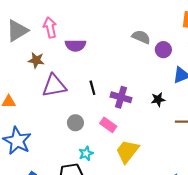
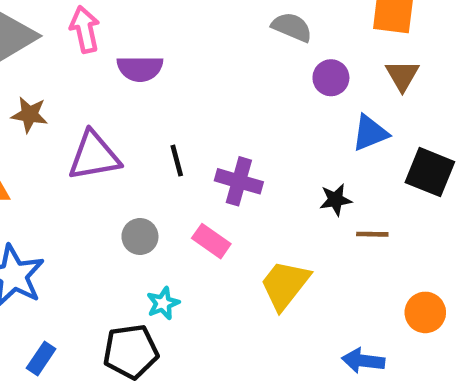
gray semicircle: (141, 37) -> (292, 27), moved
brown star: (36, 60) -> (30, 115), moved
black star: (158, 99) -> (336, 200), moved
yellow trapezoid: (127, 151) -> (285, 285), moved

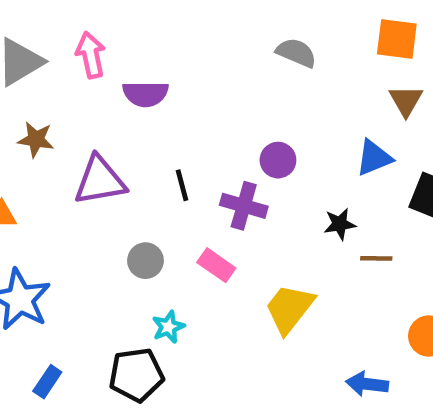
purple circle: (331, 78) -> (278, 160), moved

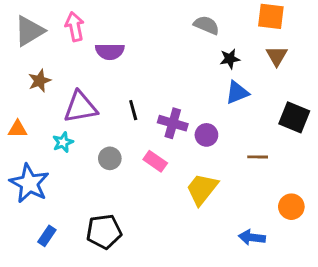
brown star: (36, 140) -> (40, 81), turned -30
blue triangle: (374, 158) -> (237, 92), moved
purple circle: (278, 160) -> (206, 135), moved
black star: (340, 224) -> (230, 59), moved
cyan star: (168, 327) -> (63, 142), moved

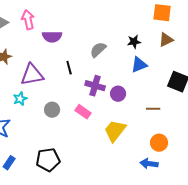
gray semicircle: (206, 25) -> (98, 50), moved, turned -66
brown triangle: (277, 56) -> (166, 40), turned 35
black line: (133, 110) -> (69, 68), moved
orange circle: (291, 207) -> (159, 143), moved

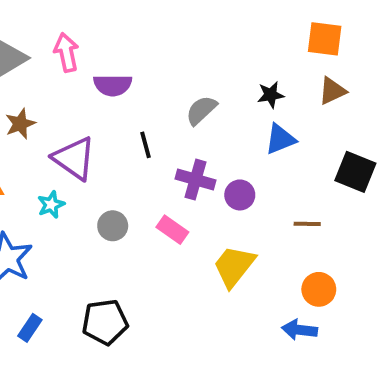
purple triangle: (32, 75) -> (74, 158), turned 45

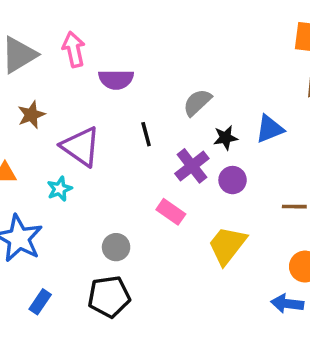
black star: (271, 95) -> (225, 138), moved
purple cross: (196, 180) -> (192, 166), turned 36
gray circle: (113, 226) -> (116, 247), moved

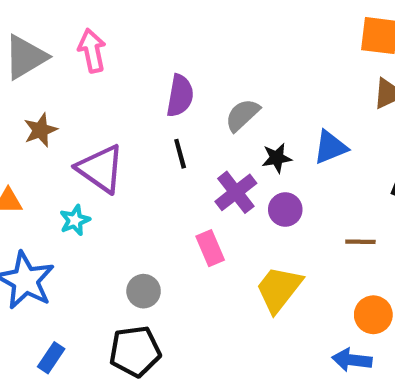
purple semicircle: (116, 79) -> (180, 96), moved, turned -80
pink rectangle: (171, 212) -> (210, 248), turned 32

